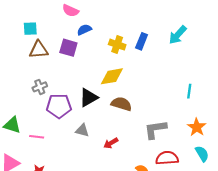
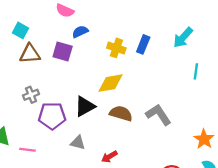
cyan square: (30, 29) -> (20, 30), turned 32
cyan line: (189, 91) -> (196, 71), moved
gray L-shape: (155, 129) -> (158, 115), moved, turned 65

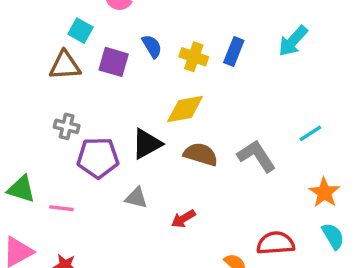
cyan square: (20, 30) -> (81, 31), moved
blue semicircle: (80, 32) -> (152, 46), moved, turned 84
cyan line: (196, 71) -> (310, 133), moved, turned 49
gray cross: (31, 95) -> (67, 126), turned 35

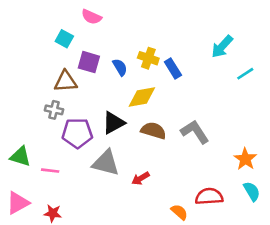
blue semicircle: (152, 46) -> (120, 67), moved
blue rectangle: (234, 52) -> (173, 69), moved, turned -54
brown triangle: (65, 65) -> (66, 81), moved
cyan line: (310, 133) -> (245, 74), moved
gray triangle: (136, 198) -> (106, 163), size x1.6

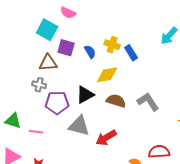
cyan square: (64, 39) -> (47, 30), size x1.5
red arrow: (141, 178) -> (106, 138), size x1.5

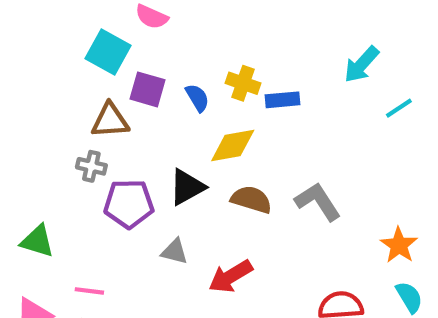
blue rectangle: (131, 53) -> (283, 100), turned -63
gray triangle: (79, 126) -> (174, 251), size x0.6
pink line: (36, 132) -> (89, 291), moved

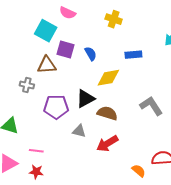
yellow cross: (243, 83) -> (114, 19), moved
gray cross: (91, 166) -> (27, 85), moved
brown semicircle: (251, 200) -> (107, 113), moved

